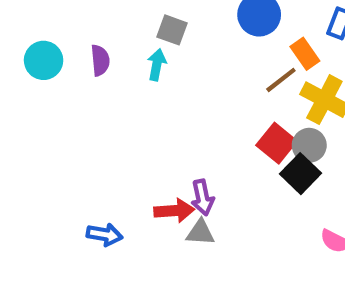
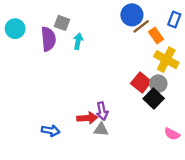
gray square: (172, 30) -> (62, 23), moved
cyan circle: (44, 60) -> (15, 29), moved
purple semicircle: (100, 60) -> (48, 39), size x1.5
brown line: (281, 80) -> (141, 26), moved

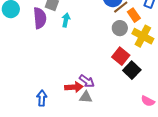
gray circle: (158, 84) -> (120, 28), moved
purple arrow: (102, 111) -> (87, 81), turned -42
blue arrow: (51, 131) -> (42, 98), turned -98

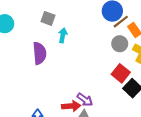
purple semicircle: (40, 18) -> (39, 53), moved

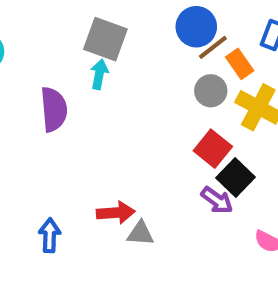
gray square: (48, 18) -> (105, 39), moved, size x1.5
purple arrow: (85, 100) -> (217, 200), moved

